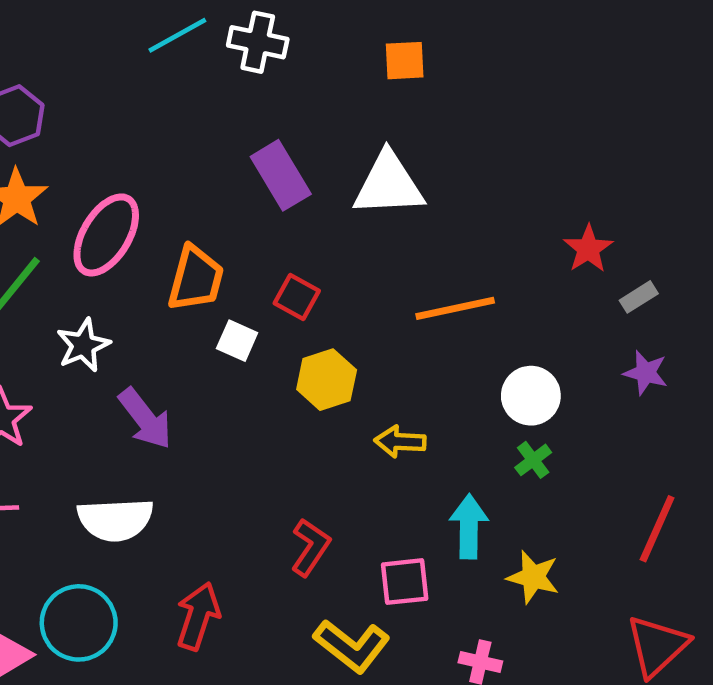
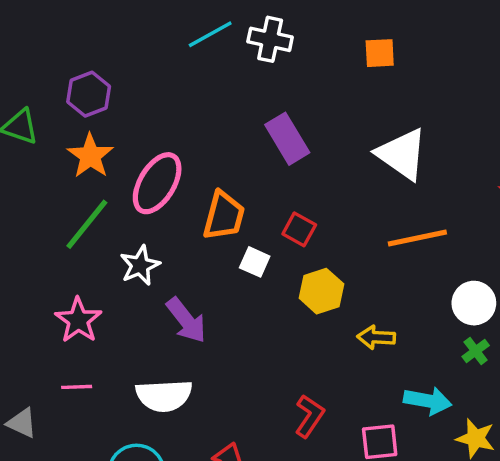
white triangle: (389, 184) -> (402, 154), moved, turned 38
cyan arrow: (469, 526) -> (428, 401), turned 99

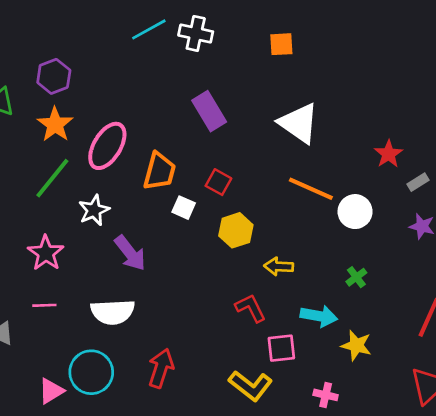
orange line: (417, 238) -> (311, 189), turned 36
white circle: (474, 303) -> (355, 212), moved
red L-shape: (309, 416) -> (251, 308), moved, turned -60

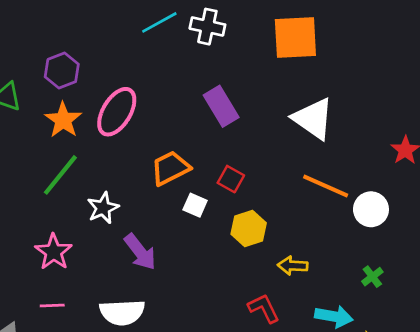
orange square: (281, 44) -> (295, 38), size x1.8
pink ellipse: (107, 146) -> (117, 112), moved
orange trapezoid: (160, 171) -> (170, 168), turned -132

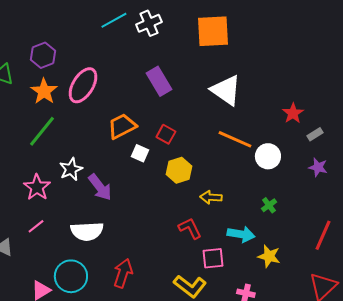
white cross: (207, 27) -> (149, 23), turned -35
white star: (103, 208) -> (71, 169), moved
pink line: (52, 305) -> (36, 226), turned -36

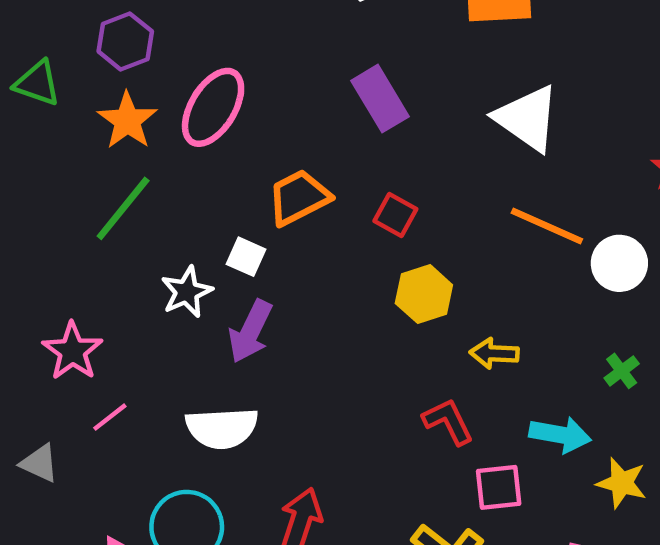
white square: (140, 153) -> (246, 257), moved
pink star: (37, 187) -> (72, 351), moved
purple arrow: (100, 187) -> (250, 331), turned 64

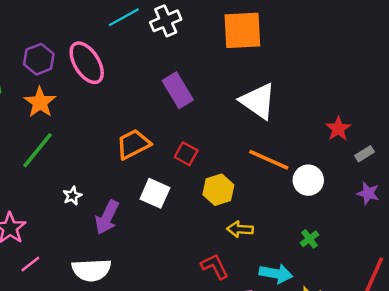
pink ellipse: (213, 107) -> (87, 63), moved, turned -63
white square: (246, 257) -> (155, 193), moved, size x1.4
white star: (187, 292) -> (72, 196), size x0.7
yellow hexagon: (424, 294) -> (218, 190), moved

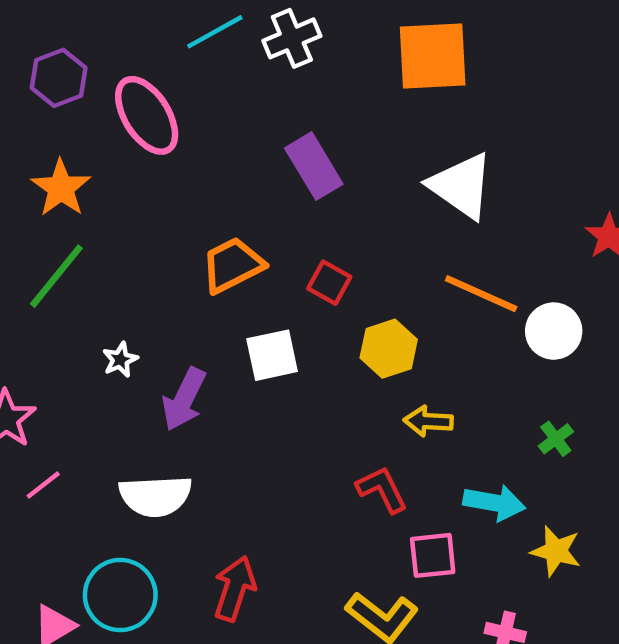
purple hexagon: (39, 59) -> (59, 78), moved
white square: (155, 193) -> (272, 355), turned -36

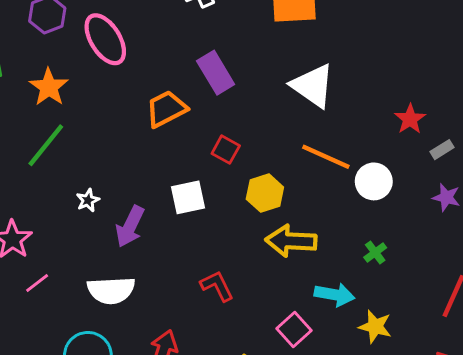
orange trapezoid: (232, 265) -> (166, 109), moved
yellow arrow: (428, 421) -> (291, 241), size x1.6
red L-shape: (382, 489) -> (217, 286), moved
pink square: (433, 555) -> (294, 329), turned -36

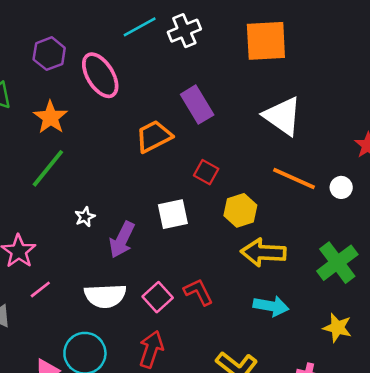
white circle: (374, 181) -> (341, 187), moved, size x0.7
green cross: (375, 253) -> (337, 263), size x2.0
cyan arrow: (335, 295) -> (271, 306), moved
pink square: (294, 329) -> (158, 297), moved

